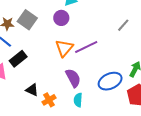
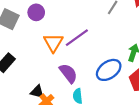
purple circle: (61, 18) -> (36, 12), moved
black triangle: (32, 90) -> (37, 92), moved

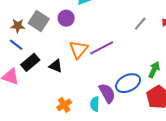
purple semicircle: (68, 73) -> (107, 93), moved
black triangle: (37, 92) -> (56, 66), moved

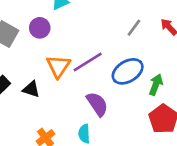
blue ellipse: (128, 83) -> (128, 71), moved
purple semicircle: (107, 93) -> (97, 104), moved

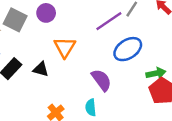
purple line: (88, 62) -> (109, 21), moved
green arrow: (156, 85) -> (156, 73), moved, turned 60

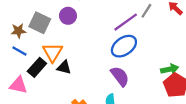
orange triangle: (65, 47) -> (53, 52), moved
blue ellipse: (128, 49) -> (124, 46), moved

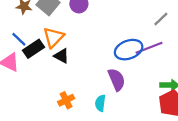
purple line: (126, 22) -> (149, 48), moved
blue line: (19, 51) -> (19, 39), moved

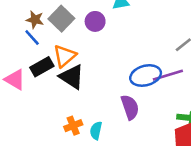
blue line: (19, 39) -> (32, 38), moved
black triangle: (61, 56) -> (72, 77), size x1.5
cyan semicircle: (100, 103) -> (96, 131), moved

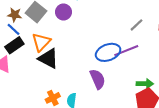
black rectangle: (42, 67) -> (14, 45), moved

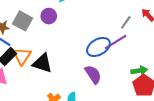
gray line: (137, 25) -> (126, 22), moved
orange triangle: (41, 42) -> (22, 56), moved

